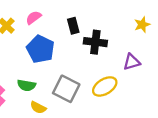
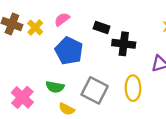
black rectangle: (73, 26) -> (102, 28), turned -56
yellow ellipse: (105, 86) -> (133, 88), turned -60

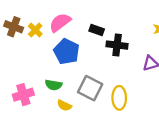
pink semicircle: (62, 19) -> (60, 22), size x1.5
yellow ellipse: (133, 88) -> (119, 98), moved
pink cross: (22, 97) -> (23, 95), turned 30

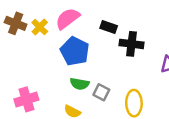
green semicircle: (54, 85) -> (80, 84), moved
gray square: (90, 88) -> (101, 92), size x0.6

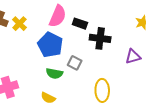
pink semicircle: (68, 19) -> (58, 16), moved, turned 150
gray square: (101, 92) -> (75, 63), moved

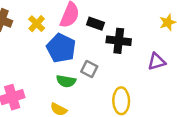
yellow cross: (19, 24) -> (37, 24), moved

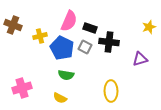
yellow cross: (37, 24) -> (40, 36), moved, turned 32
gray square: (89, 69) -> (85, 47), moved

